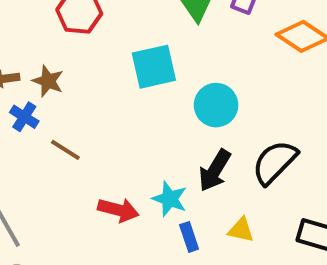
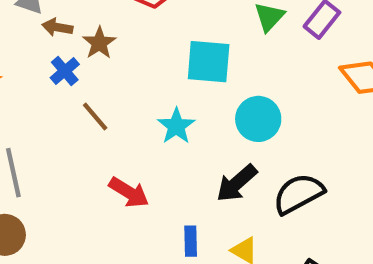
cyan star: (170, 199) -> (176, 126), moved

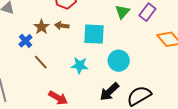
brown arrow: (57, 27) -> (62, 26), moved
cyan star: (176, 126) -> (80, 65), turned -30

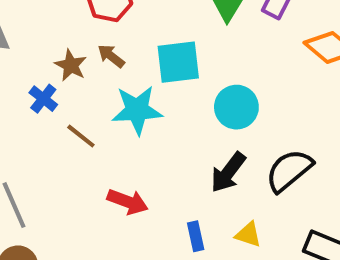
brown arrow: (62, 26) -> (111, 56), turned 40
cyan star: (80, 65) -> (137, 110), moved, size x1.4

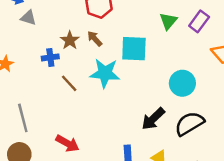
blue cross: (43, 99) -> (50, 57), turned 35
cyan circle: (236, 107) -> (182, 83), moved
red arrow: (128, 202) -> (67, 143), moved

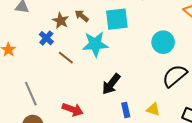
blue cross: (50, 57) -> (46, 38), turned -32
black arrow: (153, 119) -> (111, 84), moved

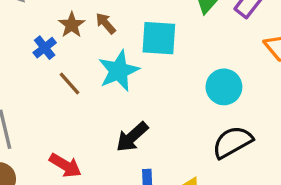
cyan star: (95, 44) -> (119, 71), turned -30

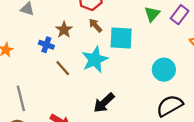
brown arrow: (106, 23) -> (95, 25), moved
blue cross: (45, 48) -> (46, 45), turned -32

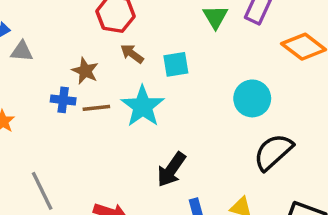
cyan square: (121, 38) -> (176, 64), size x0.7
brown line: (63, 68) -> (96, 108), moved, turned -42

